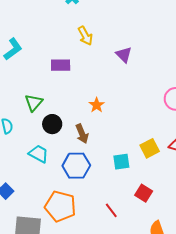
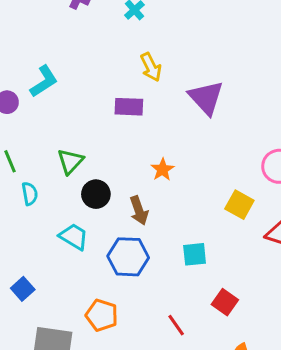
purple triangle: (124, 55) -> (206, 98), size x1.5
purple rectangle: (61, 65) -> (129, 107), moved
yellow square: (150, 148) -> (239, 205), moved, turned -36
orange pentagon: (60, 206) -> (102, 315), size x0.7

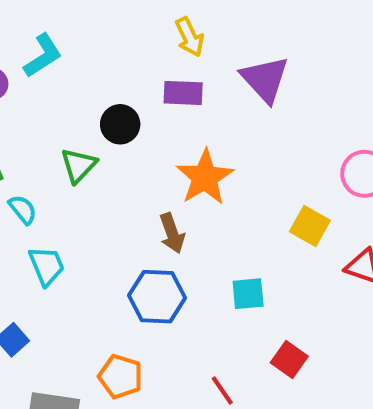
purple rectangle: (129, 107) -> (183, 93), moved
orange star: (162, 170) -> (205, 177), size x1.8
cyan semicircle: (30, 194) -> (23, 209), turned -30
black circle: (96, 194) -> (120, 124), moved
cyan trapezoid: (74, 237) -> (46, 266), moved, turned 36

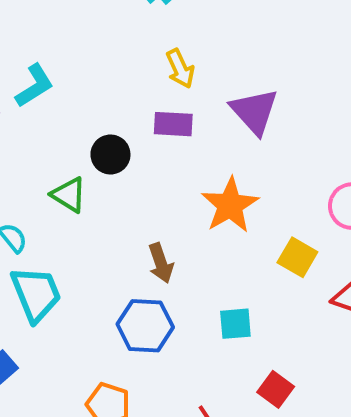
green triangle: (79, 165) -> (69, 195), turned -42
orange star: (205, 177) -> (230, 205), moved
cyan trapezoid: (46, 266) -> (36, 294), size x1.4

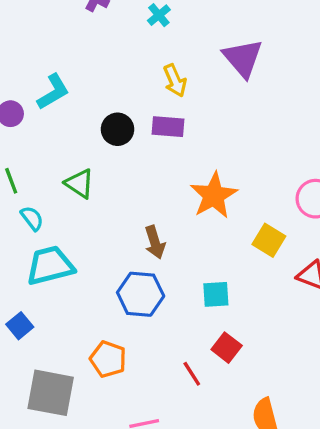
purple triangle: (254, 111) -> (243, 58), moved
black circle: (110, 154) -> (118, 129), moved
cyan trapezoid: (36, 294) -> (50, 266), turned -84
red square: (276, 389) -> (227, 348), moved

